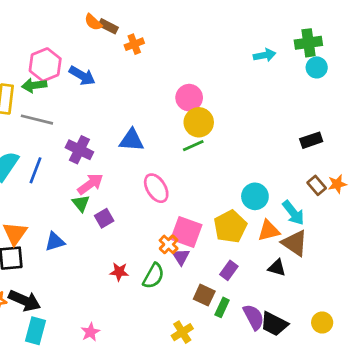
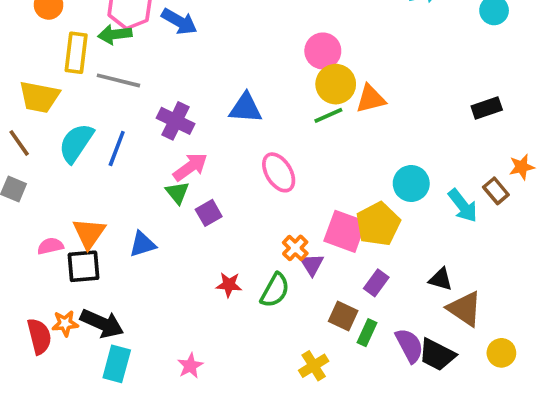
brown rectangle: (317, 185) -> (496, 191), moved
orange triangle: (269, 231) -> (371, 99), moved
pink square: (186, 232) -> (345, 231), moved
brown triangle: (295, 243) -> (465, 309), moved

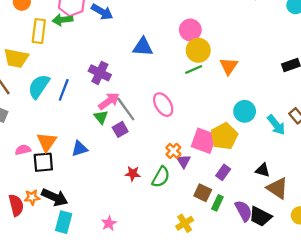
gray line: (118, 80) -> (126, 109), moved, turned 40
orange triangle: (371, 99) -> (229, 66), moved, turned -42
blue triangle: (246, 108) -> (143, 47), moved

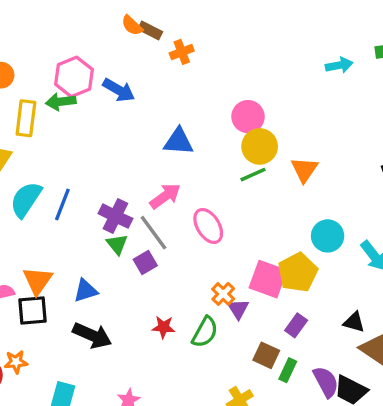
purple cross: (100, 73) -> (115, 216), moved
pink arrow: (109, 101) -> (165, 196), moved
black arrow: (55, 197) -> (92, 335), moved

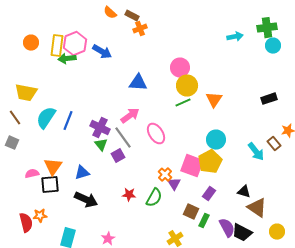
brown rectangle: (150, 30) -> (132, 16), moved
yellow rectangle: (26, 118) -> (57, 46), moved
cyan circle: (328, 236) -> (216, 140), moved

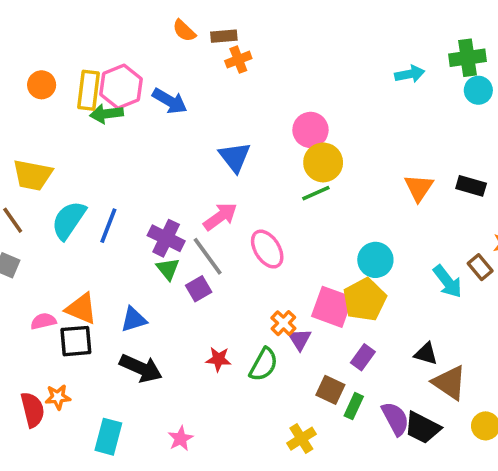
brown rectangle: (132, 16) -> (224, 36), turned -32
blue triangle: (138, 83) -> (235, 157), turned 48
black rectangle: (269, 99) -> (471, 186), turned 35
orange triangle: (214, 100) -> (419, 188), moved
orange triangle: (53, 167) -> (81, 309), turned -42

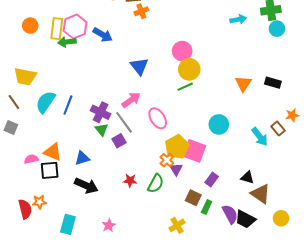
yellow pentagon: (365, 300) -> (177, 147), moved

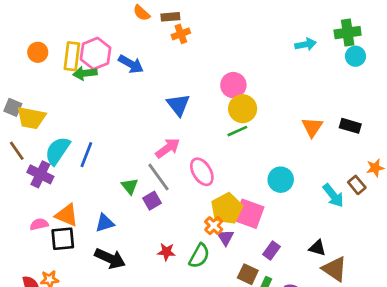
purple cross: (101, 112) -> (40, 174), moved
gray square: (11, 128) -> (13, 107), moved

